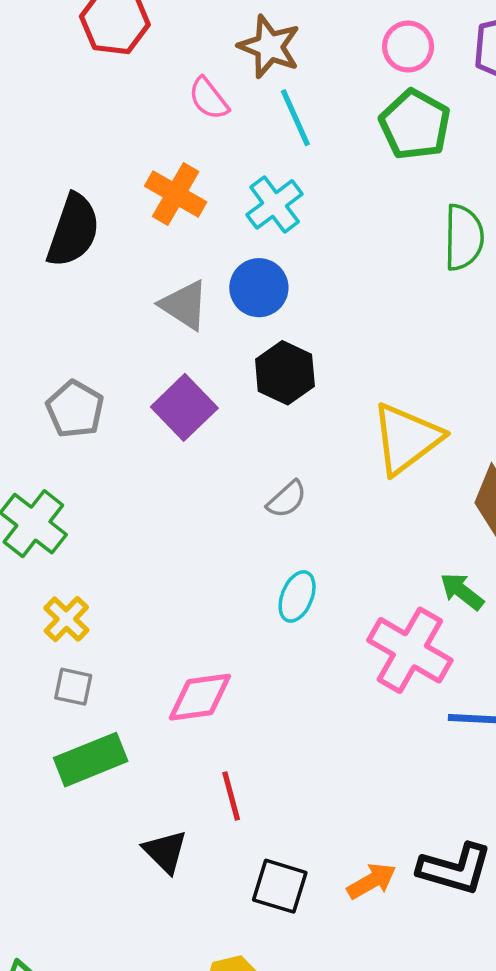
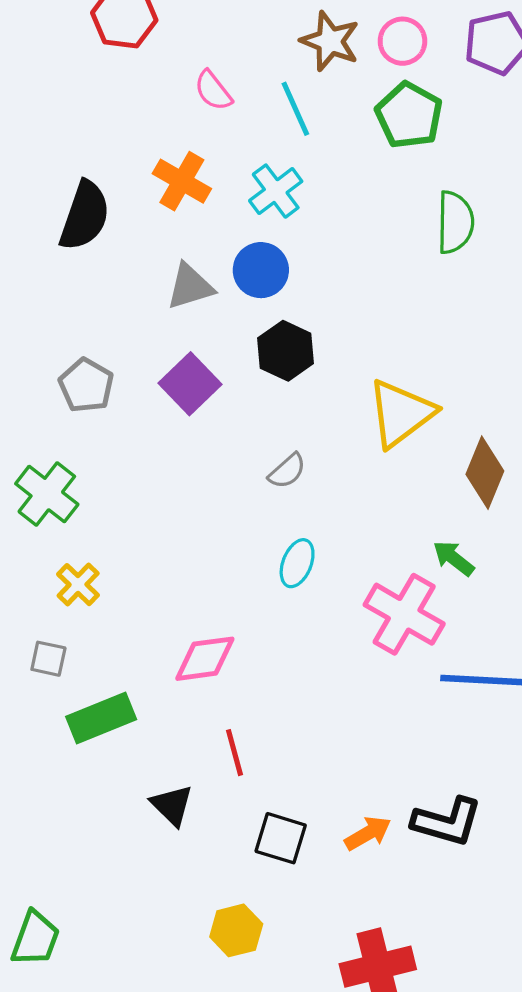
brown star: (269, 47) -> (330, 41), moved
gray triangle: (184, 305) -> (190, 287), turned -50
gray square: (73, 687) -> (48, 659), moved

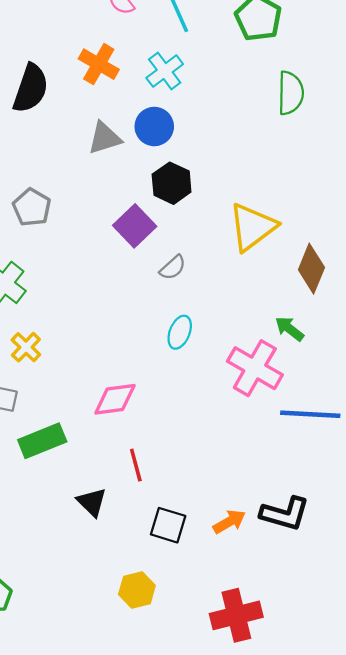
purple square: (190, 384) -> (135, 226), moved

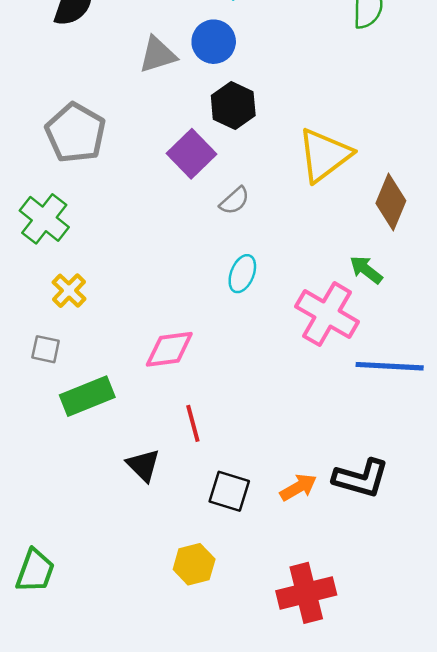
gray pentagon: (32, 207) -> (76, 133), size x1.4

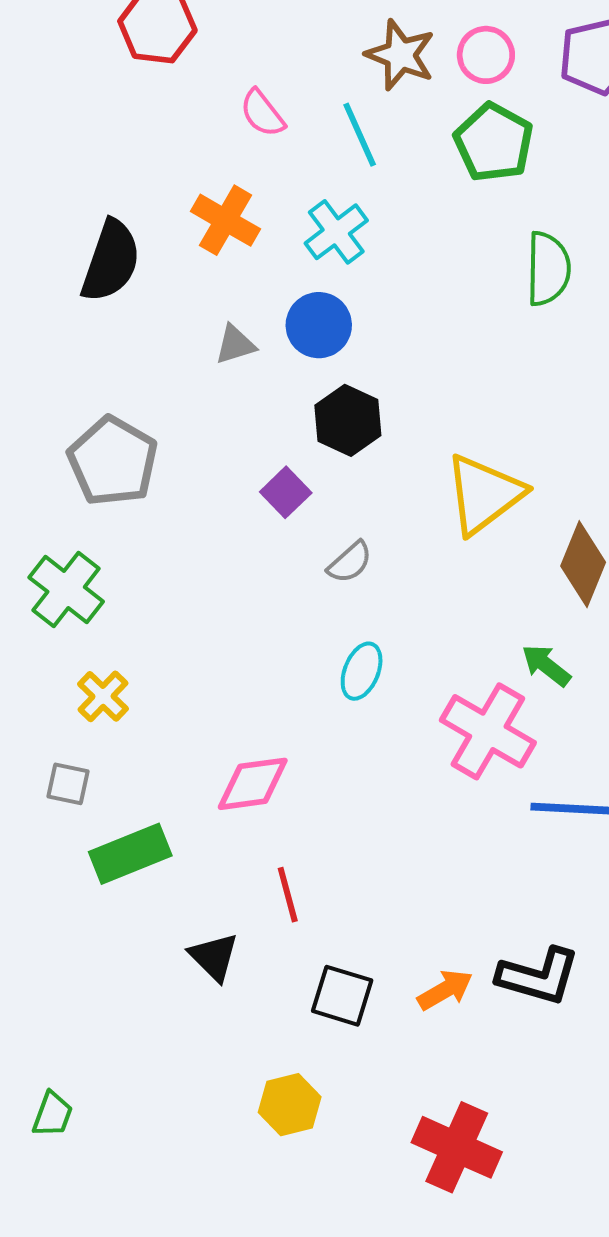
gray triangle: (158, 55) -> (235, 345), size x0.7
purple square: (191, 154) -> (286, 492), size x0.7
green trapezoid: (35, 571) -> (52, 1114), size x0.7
red cross: (306, 593) -> (457, 1147), turned 38

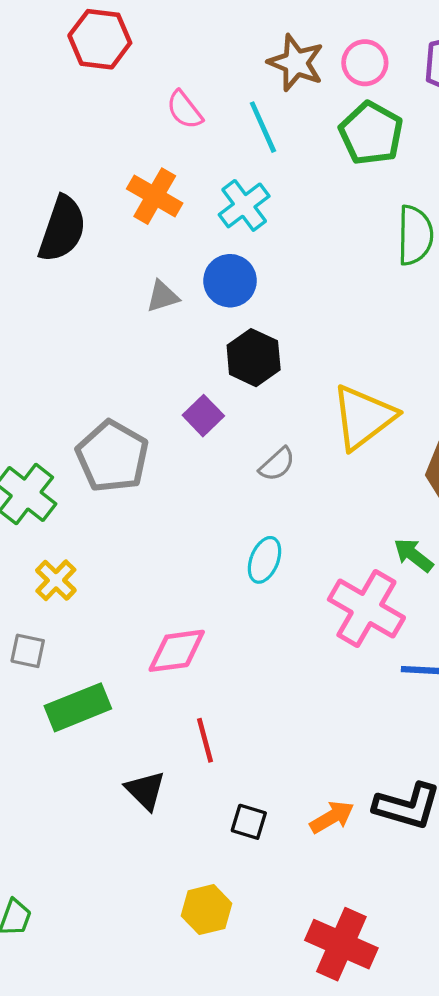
gray pentagon: (113, 461) -> (112, 456), moved
gray semicircle: (350, 562) -> (277, 464), moved
black square: (342, 996) -> (249, 822), size x0.7

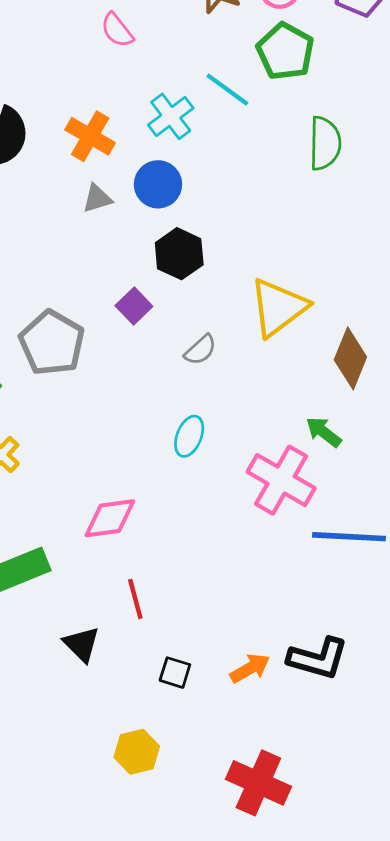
cyan line: (263, 127) -> (227, 90), moved, turned -30
orange cross: (155, 196) -> (90, 136), moved

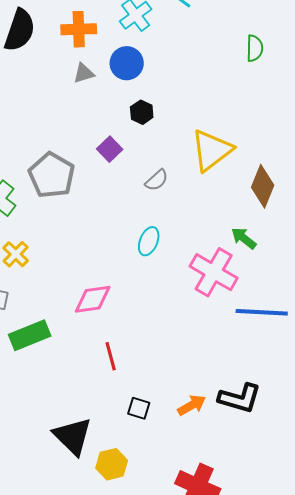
orange cross: (90, 136) -> (79, 29), turned -32
green semicircle: (325, 143) -> (255, 48), moved, size x0.7
black hexagon: (179, 254) -> (142, 112), size x0.7
black triangle: (82, 644) -> (73, 436), moved, size x1.5

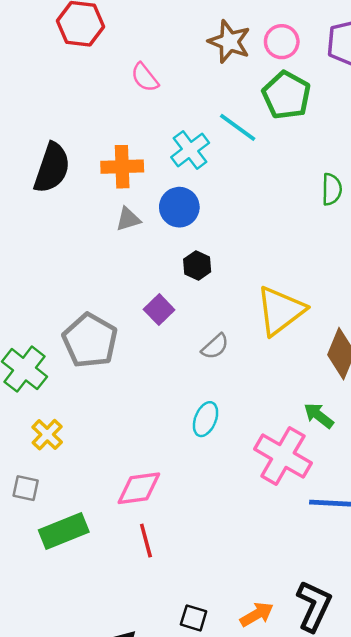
red line: (111, 356) -> (146, 541), moved
black L-shape: (240, 398) -> (314, 606), turned -81

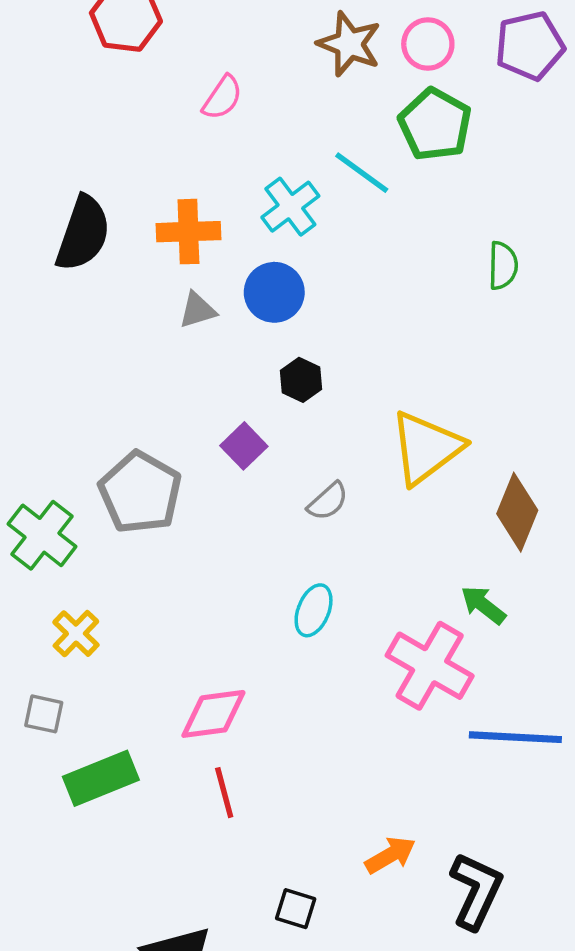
pink semicircle: (145, 77) -> (222, 98), turned -108
orange arrow: (257, 614) -> (390, 855), moved

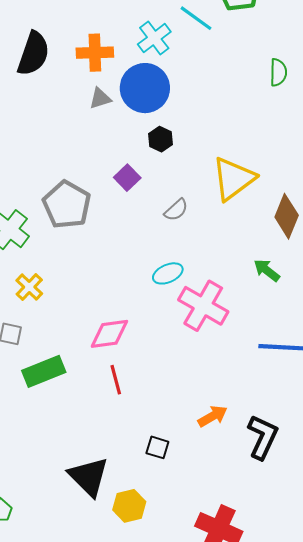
blue circle: (274, 292) -> (145, 88), size x1.4
cyan ellipse: (314, 610) -> (168, 273), turned 44
pink cross: (430, 666) -> (203, 306), moved

